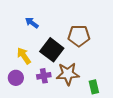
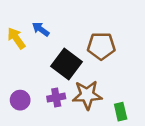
yellow arrow: (24, 56) -> (16, 38), moved

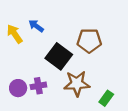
purple cross: (56, 98) -> (38, 86), moved
green rectangle: (121, 112) -> (106, 98), turned 49

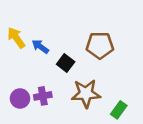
blue arrow: (36, 26) -> (40, 47), moved
black square: (59, 56) -> (66, 63), size x0.6

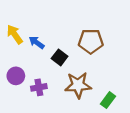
purple circle: (20, 98) -> (16, 76), moved

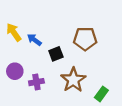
black square: (60, 57) -> (56, 54), turned 32
brown star: (78, 85) -> (73, 80), turned -30

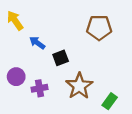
yellow arrow: (14, 32) -> (15, 21), moved
brown pentagon: (85, 39) -> (99, 28), moved

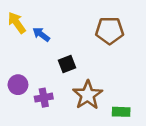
blue arrow: (37, 43) -> (41, 34), moved
green rectangle: (110, 101) -> (121, 112), turned 56

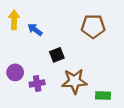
yellow arrow: (17, 23) -> (14, 20), turned 36
brown star: (88, 95) -> (74, 81), turned 30

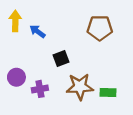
green rectangle: (103, 96) -> (108, 92), moved

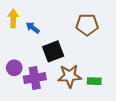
black square: (61, 58) -> (53, 51), size x1.5
purple cross: (40, 89) -> (35, 78), size x1.5

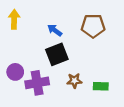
blue arrow: (33, 28) -> (55, 30), moved
brown star: (70, 76) -> (74, 81), size x0.6

